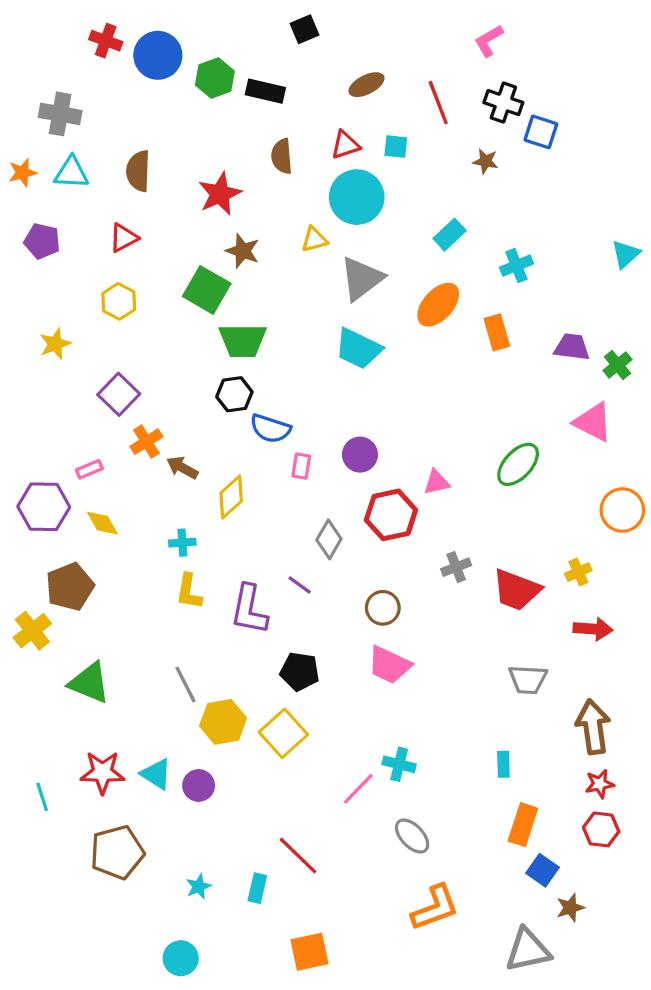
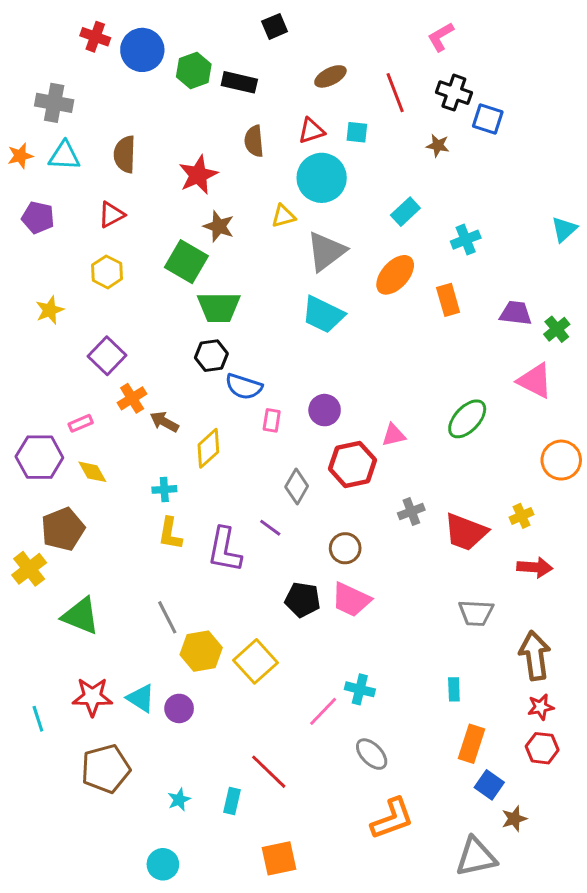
black pentagon: (300, 671) -> (303, 600), moved

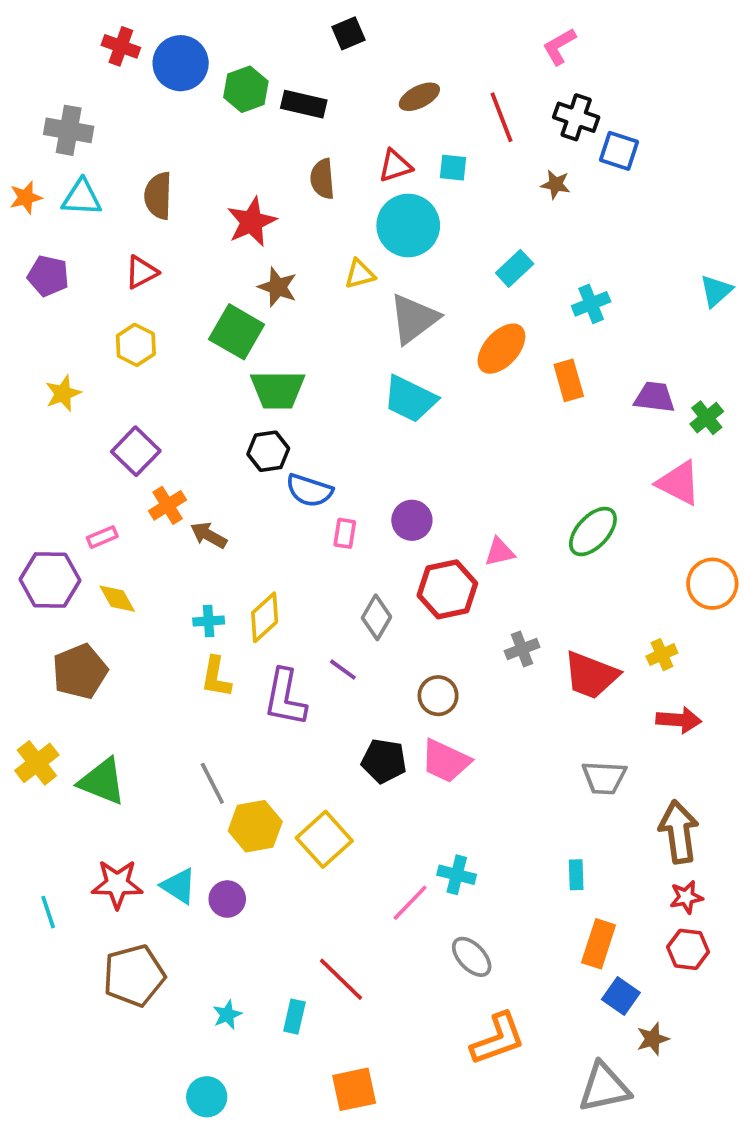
yellow diamond: (208, 448) -> (265, 617), moved
yellow cross: (29, 569) -> (37, 763), moved

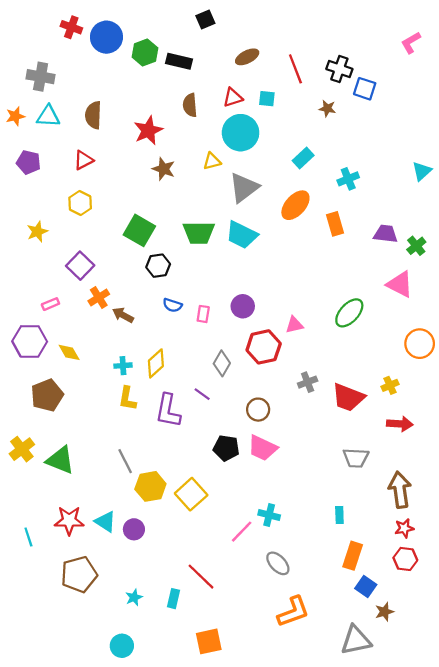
pink L-shape: (559, 46) -> (411, 43), moved
green square: (237, 332) -> (139, 230), moved
green trapezoid: (278, 390) -> (199, 233), moved
blue semicircle: (309, 490) -> (172, 305), moved, size x0.7
pink rectangle: (102, 537) -> (50, 304), moved

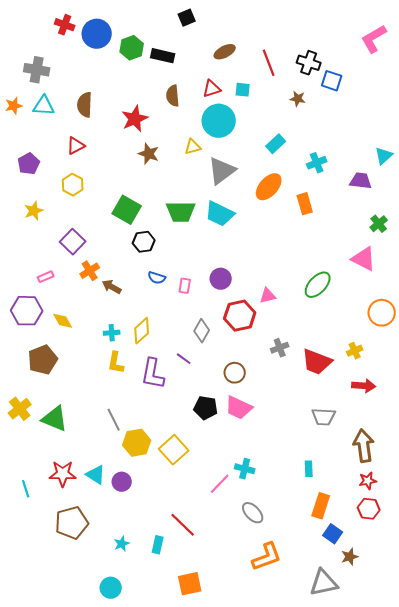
pink L-shape: (411, 43) -> (374, 39), size x1.4
purple pentagon: (28, 162) -> (29, 164), moved, turned 30
purple trapezoid: (386, 234) -> (361, 181), moved

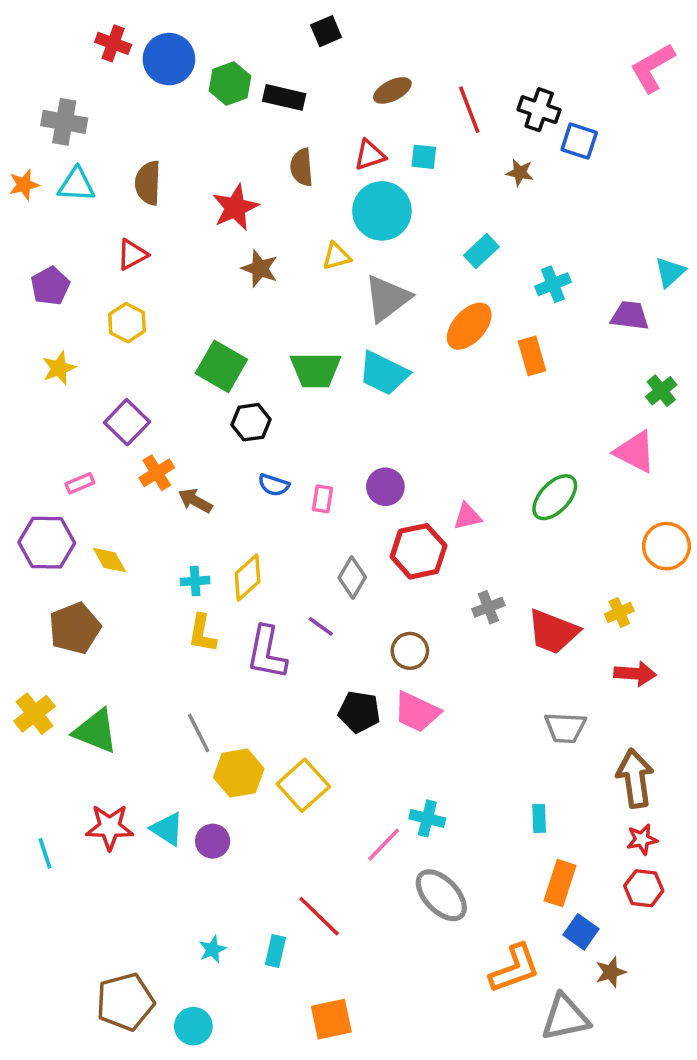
gray ellipse: (253, 513) -> (441, 895), size x1.4
brown pentagon: (72, 523) -> (125, 1002), moved
orange L-shape: (267, 557) -> (515, 969), moved

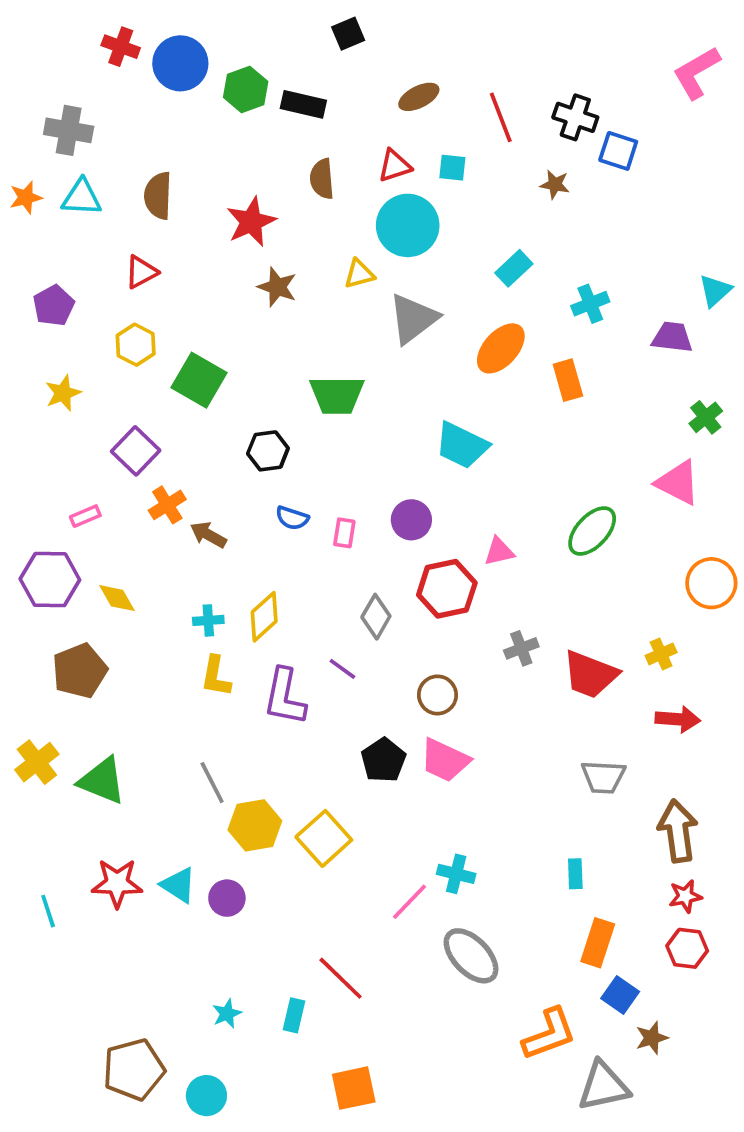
green square: (221, 366) -> (199, 380), moved
cyan trapezoid: (384, 373) -> (462, 445), moved
black pentagon: (359, 712) -> (383, 760), turned 30

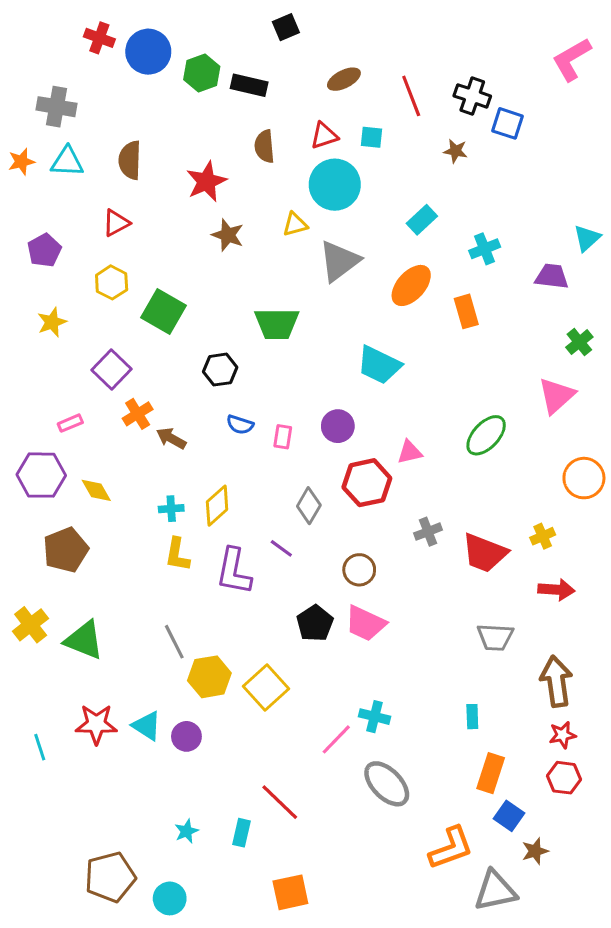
pink triangle: (678, 483) -> (556, 396), turned 51

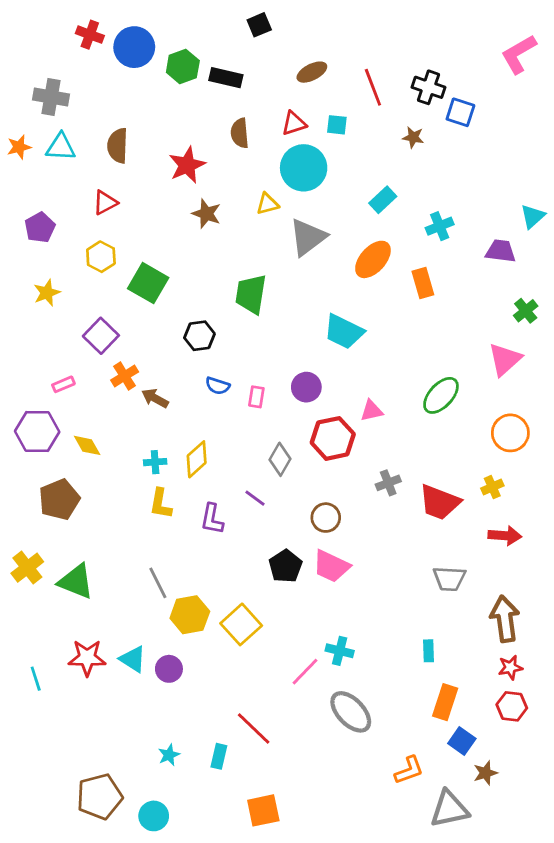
green trapezoid: (277, 324) -> (251, 294), turned 99
orange circle: (584, 478) -> (510, 433), moved
purple L-shape: (234, 571) -> (212, 519), size x0.7
orange L-shape: (451, 848) -> (409, 770), size x0.7

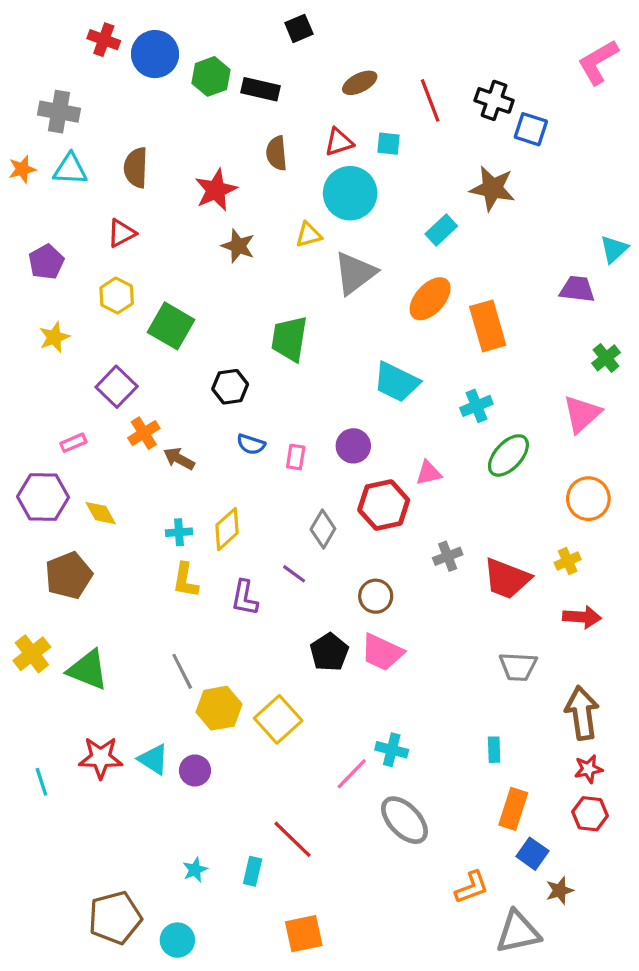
brown star: (413, 137) -> (492, 188), moved, size x1.8
cyan cross: (440, 226) -> (476, 406), moved
orange rectangle: (423, 283) -> (488, 326), size x1.4

